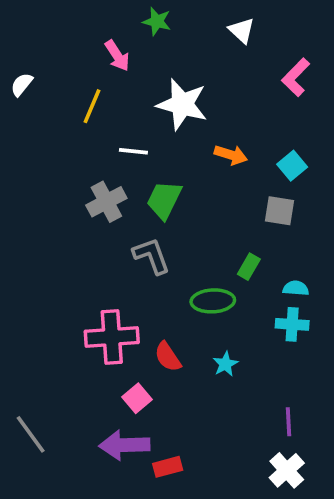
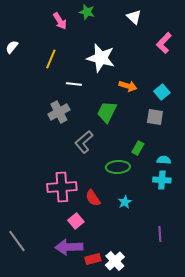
pink arrow: (117, 56) -> (60, 21), moved
green trapezoid: (164, 200) -> (107, 112), moved
gray L-shape: (151, 256) -> (84, 142), turned -110
white cross: (287, 470) -> (115, 261), moved

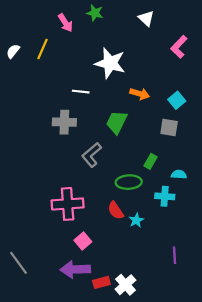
yellow line: (51, 59) -> (43, 49), moved
gray cross: (59, 112) -> (64, 122), turned 30
cyan cross: (162, 180) -> (165, 196), moved
red semicircle: (93, 198) -> (116, 210), moved

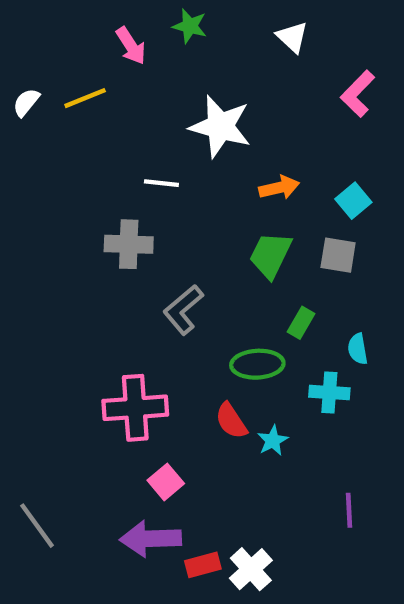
yellow line: (43, 49) -> (85, 98), turned 45
orange arrow: (140, 94) -> (279, 187), turned -30
green trapezoid: (117, 122) -> (270, 255), moved
cyan semicircle: (179, 174) -> (358, 349), turned -104

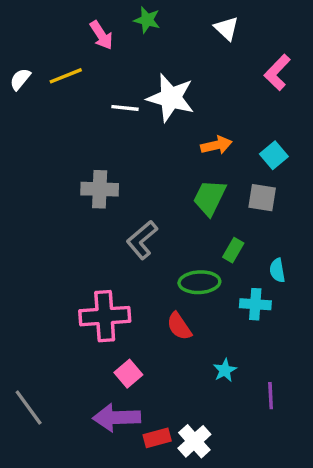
white line: (161, 183) -> (125, 108), moved
cyan star: (273, 441) -> (225, 370), moved

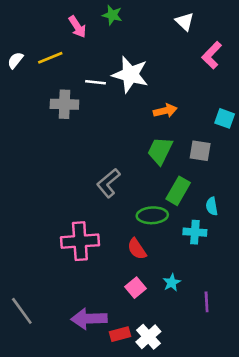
white triangle: (227, 28) -> (185, 22), moved
cyan square: (274, 155) -> (225, 118), moved, turned -30
gray cross: (100, 189) -> (64, 104), moved
green rectangle: (233, 250) -> (178, 191), size x1.5
pink square: (128, 374) -> (136, 288), moved

